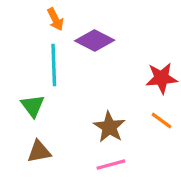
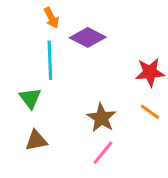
pink line: (111, 165) -> (103, 153), turned -36

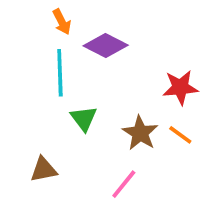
green triangle: (30, 98) -> (84, 118), moved
brown star: (101, 118) -> (140, 133), moved

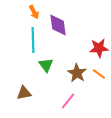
purple diamond: (106, 45) -> (58, 25), turned 55

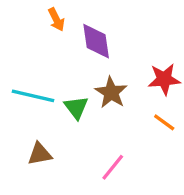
cyan line: (33, 40) -> (33, 96), moved, turned -75
brown star: (77, 73) -> (111, 93), moved

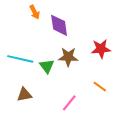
brown star: (111, 93) -> (68, 57), turned -30
orange line: (164, 122) -> (100, 87), moved

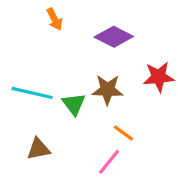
purple diamond: (59, 25) -> (114, 37), moved, turned -55
orange line: (100, 87) -> (123, 133), moved

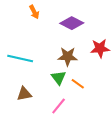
green triangle: (74, 104) -> (59, 78), moved
pink line: (109, 162) -> (59, 106), moved

